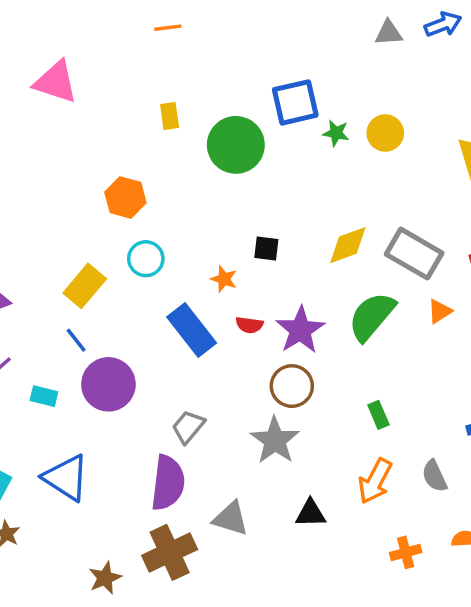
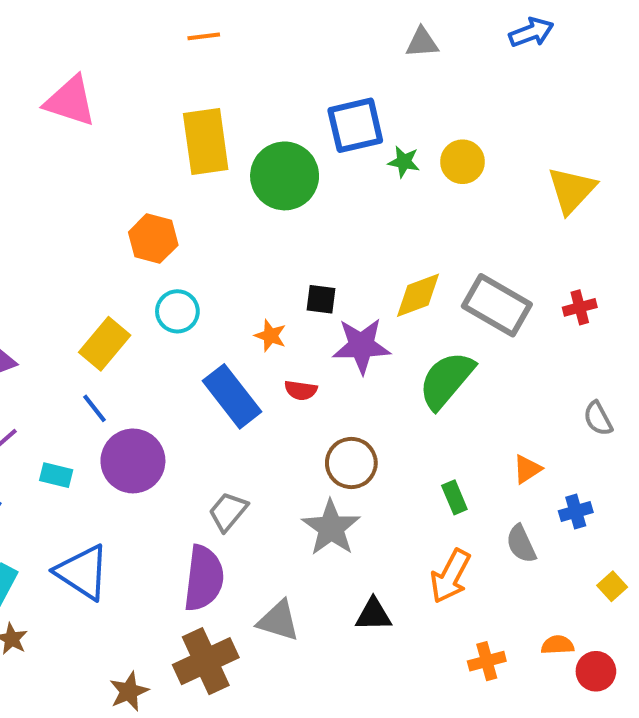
gray triangle: (389, 33) -> (422, 42), moved
yellow rectangle: (170, 116) -> (206, 142), size x2.0
orange triangle: (440, 311) -> (527, 469), moved
purple star: (300, 330) -> (361, 346), moved, turned 30
gray semicircle: (434, 476) -> (521, 544), moved

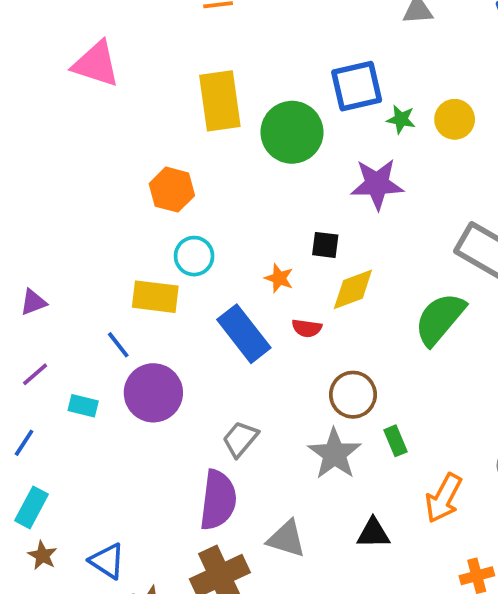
yellow diamond: (418, 295) -> (353, 289), moved
yellow rectangle: (105, 344) -> (155, 297), moved, turned 57
purple star: (361, 346) -> (377, 184), moved
green rectangle: (454, 497) -> (395, 441), moved
blue triangle: (82, 572) -> (107, 561), moved, size x0.7

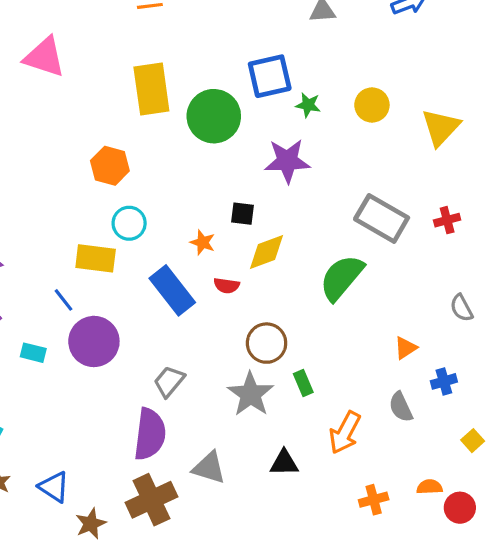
yellow circle: (455, 119) -> (372, 105), moved

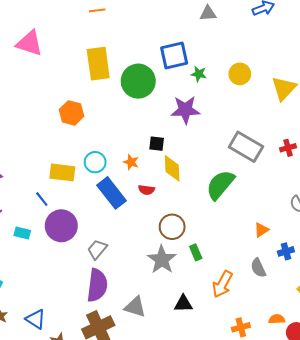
cyan circle: (129, 223) -> (95, 162), moved
yellow diamond: (267, 252) -> (172, 168), turned -72
gray trapezoid: (169, 381) -> (97, 249), moved

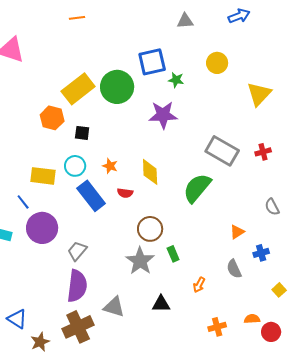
yellow rectangle: (98, 64) -> (78, 89), moved, turned 60
yellow circle: (240, 74) -> (217, 63), moved
black square: (157, 144) -> (82, 133), moved
orange arrow: (222, 284) -> (199, 285), size x0.6

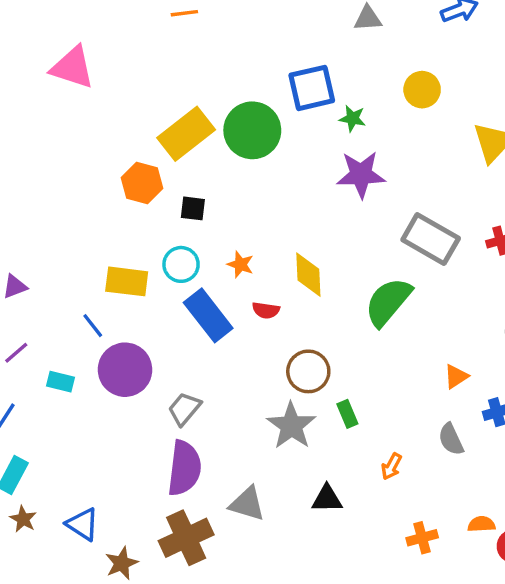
purple star: (163, 115) -> (361, 174), moved

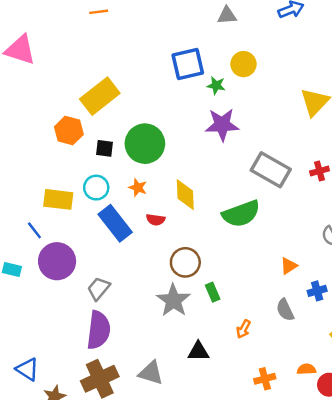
yellow circle: (422, 90) -> (243, 64), moved
green circle: (252, 130) -> (145, 144), moved
green semicircle: (388, 302) -> (241, 214), turned -150
gray triangle: (247, 504) -> (151, 373), moved

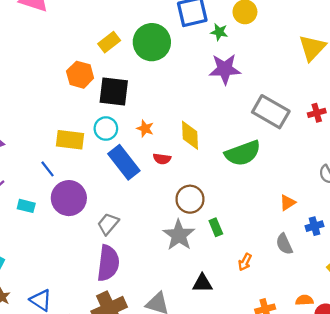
yellow rectangle: (100, 96) -> (109, 42), size x0.6
green circle: (145, 144) -> (152, 42), moved
black square: (105, 148) -> (114, 92), size x1.8

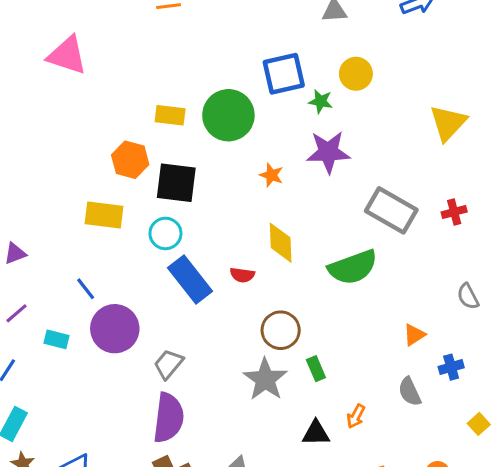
yellow rectangle: (109, 42) -> (170, 115), turned 45
orange star: (145, 129) -> (271, 175), moved
yellow rectangle: (70, 140) -> (104, 215), moved
black triangle: (202, 283) -> (316, 433), moved

